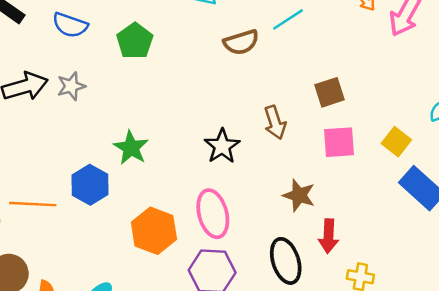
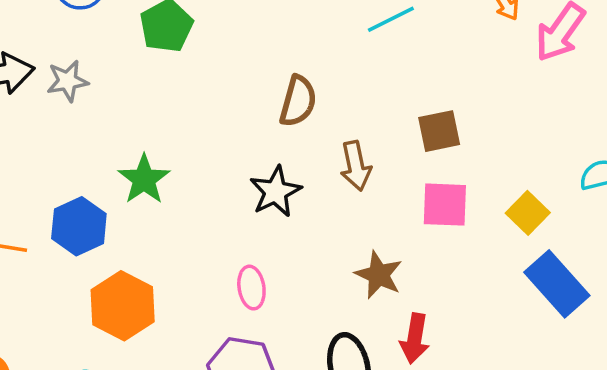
brown semicircle: (241, 42) -> (298, 101), moved, turned -64
pink ellipse: (213, 214) -> (251, 288), size x0.6
orange hexagon: (154, 231) -> (123, 306), moved

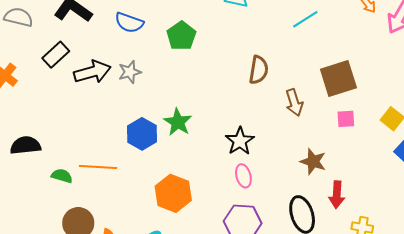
brown square: (439, 131) -> (338, 78), size x1.5
black star: (276, 192) -> (240, 141), moved
pink square: (445, 205) -> (346, 119), size x0.7
blue hexagon: (79, 226) -> (142, 134), moved

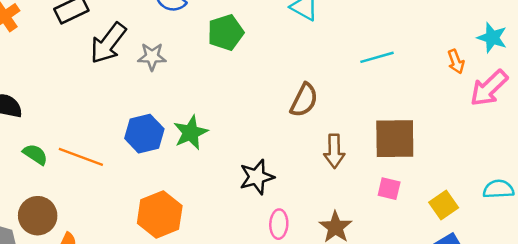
black arrow: (92, 72) -> (108, 43), turned 126
pink ellipse: (243, 176) -> (279, 224), moved

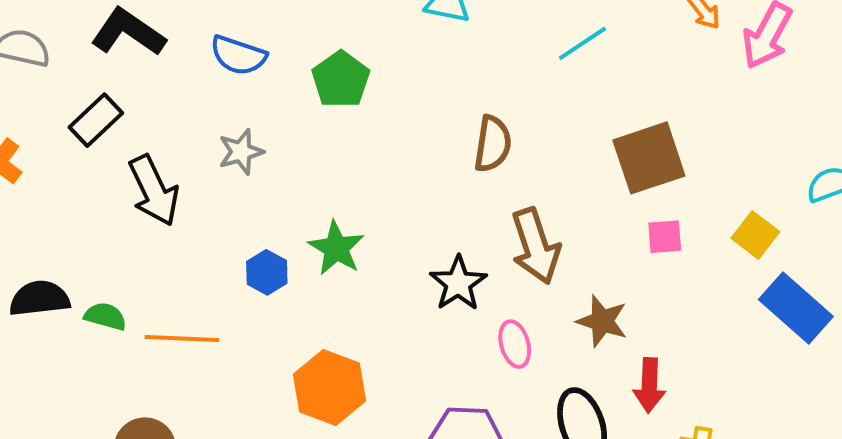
black arrow: (108, 43) -> (154, 190), moved, turned -45
blue hexagon: (144, 134) -> (267, 272), size x0.7
brown arrow: (334, 151) -> (536, 246), moved, size x1.4
green semicircle: (35, 154) -> (105, 316), moved

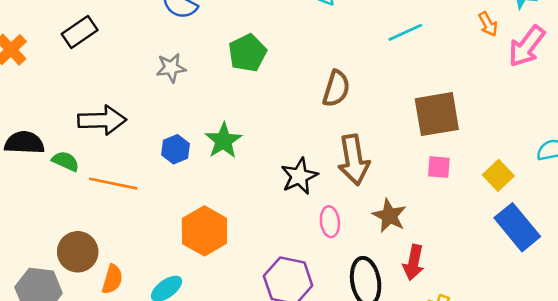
green pentagon: (341, 80) -> (247, 53), moved
black arrow: (154, 190) -> (102, 120), moved, turned -75

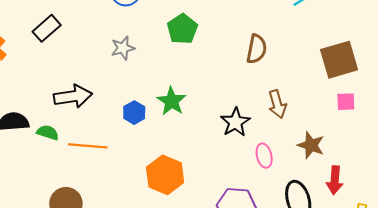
brown arrow: (354, 160) -> (277, 104), size x0.7

